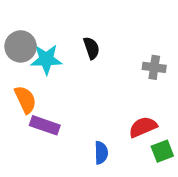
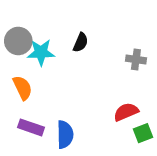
black semicircle: (91, 48) -> (81, 42), turned 42
purple rectangle: (45, 125) -> (31, 127), moved
blue semicircle: (101, 153) -> (65, 135), moved, size x1.4

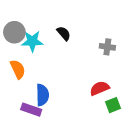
black semicircle: (81, 42) -> (64, 33), turned -64
purple rectangle: (31, 127) -> (31, 110), moved
blue semicircle: (65, 135) -> (42, 95), moved

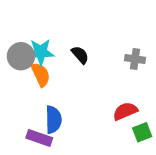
gray circle: (14, 32) -> (21, 56), moved
black semicircle: (64, 33) -> (80, 55), moved
orange semicircle: (18, 69) -> (41, 75), moved

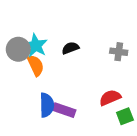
cyan star: (41, 52) -> (36, 46), turned 30
black semicircle: (80, 55) -> (70, 48), turned -70
purple rectangle: (39, 138) -> (64, 110), moved

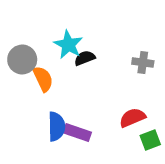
cyan star: (36, 46) -> (68, 45), moved

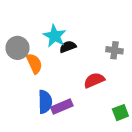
red semicircle: (132, 118) -> (94, 80), moved
purple rectangle: (77, 132) -> (62, 107), turned -42

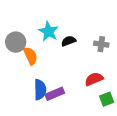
black semicircle: (68, 47) -> (69, 41), moved
red semicircle: (94, 80) -> (94, 79), moved

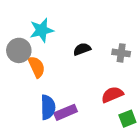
cyan star: (48, 31) -> (42, 30), moved, turned 30

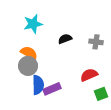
gray circle: (19, 50) -> (28, 66), moved
orange semicircle: (37, 67) -> (29, 53), turned -36

